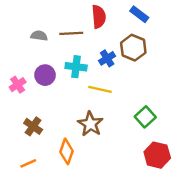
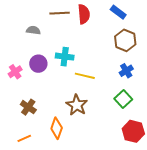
brown line: (71, 33) -> (60, 13), moved
brown hexagon: (133, 48) -> (125, 40), moved
blue cross: (107, 58) -> (126, 71), moved

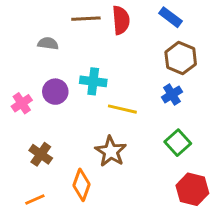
blue cross: (126, 71) -> (172, 95), moved

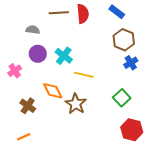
cyan cross: (93, 81) -> (64, 56), turned 30
purple circle: (55, 92) -> (38, 54), moved
blue cross: (172, 95) -> (131, 63), moved
orange diamond: (82, 185) -> (53, 91), moved, turned -45

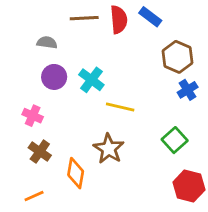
blue rectangle: (117, 12) -> (150, 17), moved
pink cross: (15, 71) -> (33, 116), moved, turned -32
orange diamond: (53, 91) -> (76, 173), moved, turned 35

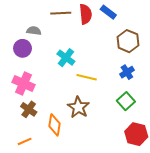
purple circle: (54, 77) -> (22, 48), moved
blue cross: (188, 90) -> (127, 72), moved
pink cross: (33, 116) -> (24, 83), size x1.5

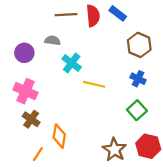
gray semicircle: (34, 31) -> (52, 40), moved
blue cross: (127, 72) -> (138, 79), turned -32
brown star: (78, 107) -> (114, 150), moved
orange line: (25, 141) -> (38, 154), moved, turned -32

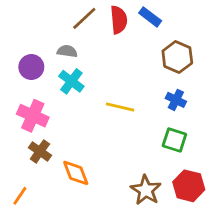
brown line: (66, 15) -> (84, 18), turned -40
cyan cross: (72, 63) -> (71, 81), moved
green square: (137, 110) -> (174, 140), turned -30
orange diamond: (59, 136) -> (76, 173), turned -30
orange line: (38, 154) -> (20, 196), moved

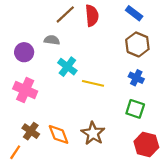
blue rectangle: (150, 17) -> (134, 13), moved
cyan cross: (71, 81) -> (67, 67), moved
brown cross: (40, 151) -> (31, 131), moved
brown star: (146, 190) -> (93, 133), moved

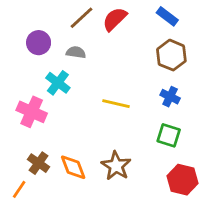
red semicircle: (92, 16) -> (115, 19), turned -130
gray semicircle: (52, 40) -> (76, 52), moved
purple circle: (24, 52) -> (39, 43), moved
cyan cross: (67, 67) -> (58, 83), moved

